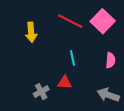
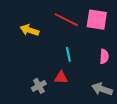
pink square: (103, 21) -> (97, 20), turned -35
yellow arrow: (31, 32) -> (29, 30), turned 114

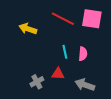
pink semicircle: (104, 56) -> (83, 54), moved
gray arrow: (102, 89) -> (85, 85), moved

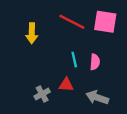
yellow arrow: (28, 29) -> (32, 33), turned -108

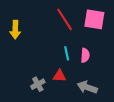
red line: (72, 22) -> (65, 19), turned 30
yellow arrow: (32, 33) -> (15, 30), moved

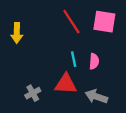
red triangle: (59, 76) -> (66, 84), size x1.5
gray cross: (38, 84) -> (33, 93), moved

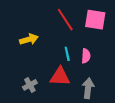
yellow arrow: (17, 33) -> (29, 39), moved, turned -108
gray arrow: (96, 97) -> (88, 88), turned 78

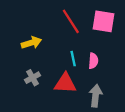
gray cross: (30, 85) -> (33, 78), moved

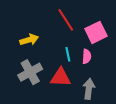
pink square: (103, 21) -> (96, 32), moved, turned -35
gray cross: (33, 78) -> (30, 72), size x1.6

